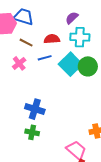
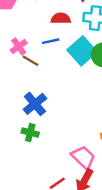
brown line: (26, 43) -> (30, 61), moved
blue cross: (35, 109) -> (35, 104), turned 30

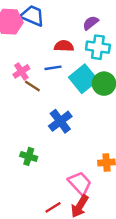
blue cross: (35, 104) -> (60, 121), moved

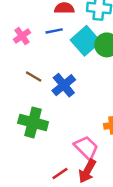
brown line: (32, 86) -> (34, 77), moved
green cross: (29, 156) -> (33, 122), size x1.6

